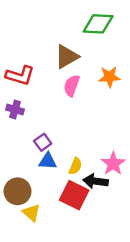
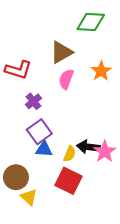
orange star: (109, 77) -> (101, 71), turned -30
purple cross: (15, 110) -> (33, 101), moved, turned 35
purple square: (43, 142) -> (39, 132), size x1.5
black arrow: (96, 181) -> (88, 147), moved

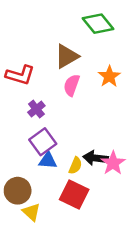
green diamond: (91, 22) -> (98, 24), turned 48

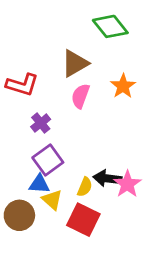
blue triangle: (48, 161) -> (39, 184), moved
yellow triangle: (31, 212) -> (52, 200), moved

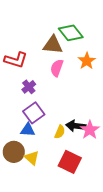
green diamond: (110, 26) -> (71, 33), moved
brown triangle: (75, 63) -> (53, 45), turned 35
yellow triangle: (52, 200) -> (32, 158), moved
red square: (83, 220) -> (70, 162), moved

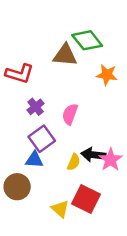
orange star: (87, 61) -> (107, 75), turned -30
pink semicircle: (57, 68) -> (70, 114), moved
yellow triangle: (32, 158) -> (60, 209), moved

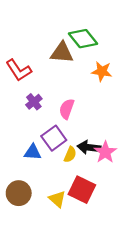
red L-shape: (20, 74) -> (19, 70), turned 40
purple square: (42, 139) -> (54, 138), moved
brown circle: (17, 187) -> (19, 193), moved

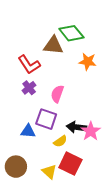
red L-shape: (19, 70) -> (29, 65), moved
purple square: (54, 138) -> (46, 119), turned -35
yellow semicircle: (70, 154) -> (60, 141), moved, turned 32

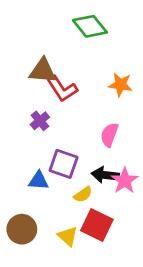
green diamond: (71, 33) -> (90, 26), moved
brown triangle: (53, 45) -> (43, 71), moved
red L-shape: (29, 65) -> (62, 89), moved
pink semicircle: (57, 94) -> (109, 135), moved

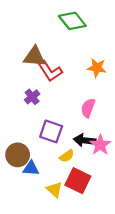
blue triangle: (39, 181) -> (31, 168), moved
brown circle: (22, 229) -> (18, 155), moved

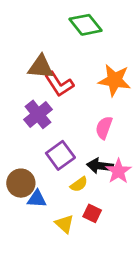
orange star: (97, 68) -> (114, 80), size x1.4
purple cross: (32, 97) -> (38, 114), size x1.5
purple square: (51, 131) -> (60, 155), turned 35
red square: (78, 181) -> (92, 213), size x0.6

